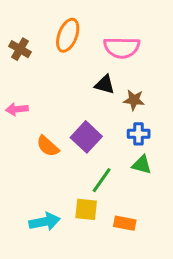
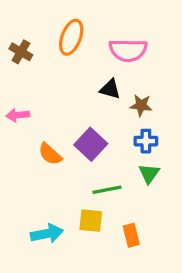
green triangle: (142, 165) -> (149, 174), turned 50
green line: (102, 180) -> (107, 190), turned 44
orange rectangle: (125, 223) -> (131, 235), turned 65

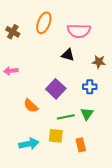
brown star: (141, 105) -> (99, 62), moved
orange semicircle: (50, 154) -> (31, 106), moved
green triangle: (149, 174) -> (87, 114), moved

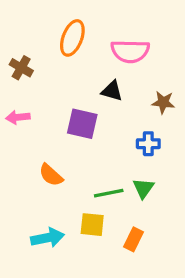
brown cross: (13, 32) -> (21, 68), moved
purple square: (56, 89) -> (82, 124), moved, turned -30
orange rectangle: (81, 145) -> (133, 239), turned 40

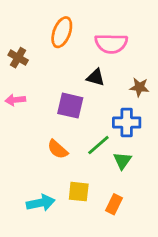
blue cross: (148, 144) -> (127, 122), size x1.4
orange semicircle: (51, 175) -> (58, 149), moved
green line: (109, 193) -> (98, 145), moved, turned -30

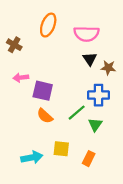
black triangle: (96, 77) -> (90, 59), moved, turned 40
pink arrow: (15, 100) -> (21, 78), moved
purple square: (70, 106) -> (43, 91), moved

